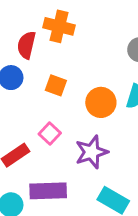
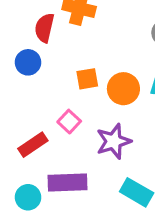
orange square: (56, 85) -> (87, 79), moved, turned -30

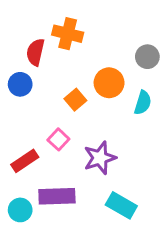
orange square: (87, 79) -> (75, 100), turned -30
orange circle: (123, 89) -> (109, 83), moved

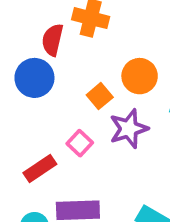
blue circle: (20, 84) -> (34, 78), size x1.4
purple star: (100, 158) -> (129, 129), moved

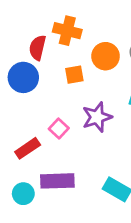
orange circle: (140, 76) -> (106, 56), moved
orange square: (100, 96) -> (74, 75), moved, turned 30

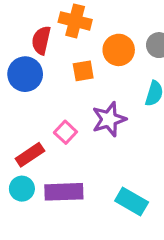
cyan circle: (23, 194) -> (22, 189), moved

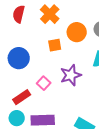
orange cross: (75, 21) -> (50, 14), turned 30
red semicircle: (41, 40) -> (19, 14), moved
blue circle: (25, 74) -> (19, 58), moved

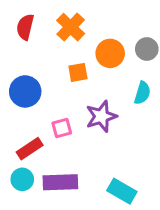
pink square: (44, 83) -> (62, 128), turned 32

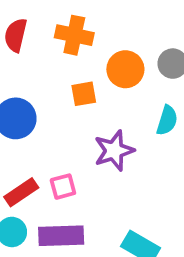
orange cross: (71, 27) -> (74, 35), turned -32
pink square: (62, 128) -> (63, 187), moved

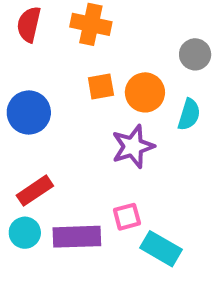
orange circle: (125, 69) -> (145, 92), moved
pink square: (63, 187) -> (127, 217), moved

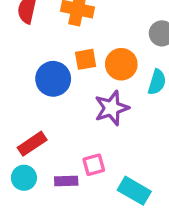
blue circle: (29, 112) -> (53, 79), moved
pink square: (127, 217) -> (94, 165), moved
purple rectangle: (77, 237) -> (66, 181), size x0.6

